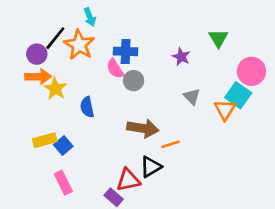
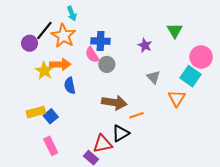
orange arrow: (38, 77) -> (60, 64), moved
orange triangle: (225, 110) -> (177, 98), moved

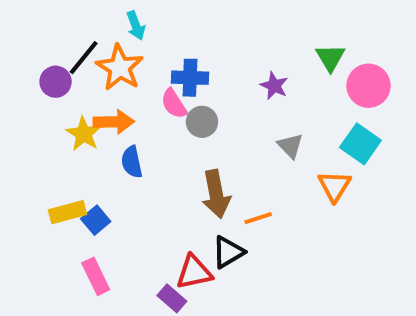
pink circle: (201, 57) -> (368, 86), moved
brown arrow: (114, 103) -> (216, 194), turned 70

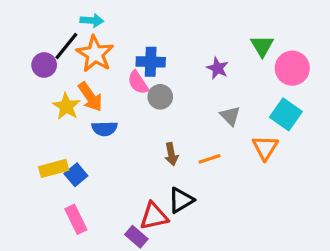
cyan arrow: (136, 26) -> (92, 20), moved, turned -65
orange arrow: (114, 122) -> (90, 97), turned 56
blue semicircle: (132, 162) -> (105, 129), turned -80
brown arrow: (216, 194) -> (171, 154), size x0.6
orange line: (258, 218) -> (210, 159), moved

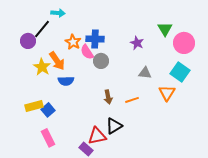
orange star: (95, 54) -> (73, 42), moved, size x0.7
gray triangle: (230, 116) -> (145, 73), turned -40

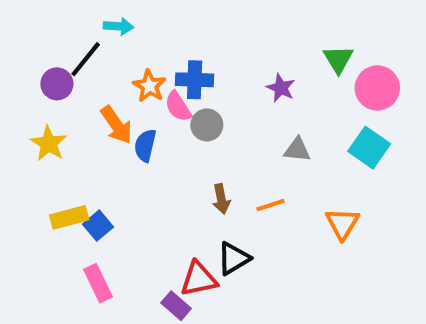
yellow star: (42, 67) -> (49, 143), moved
blue semicircle: (66, 81) -> (145, 145), moved, turned 105
orange triangle: (167, 93) -> (342, 224), moved

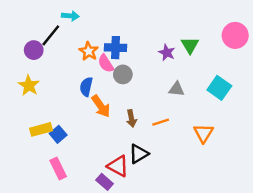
green triangle: (338, 59) -> (190, 45), moved
pink circle: (377, 88) -> (235, 35), moved
orange arrow: (116, 125) -> (101, 106), moved
red triangle: (199, 279) -> (118, 166), turned 40

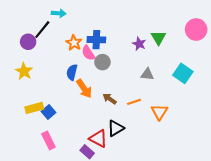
brown arrow: (131, 118) -> (110, 99), turned 136
orange triangle: (203, 133) -> (159, 112), moved

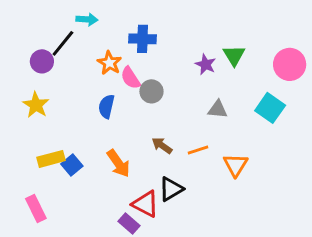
pink circle: (196, 30) -> (290, 64), moved
blue cross: (96, 40) -> (142, 39), moved
orange arrow: (84, 89) -> (118, 163), moved
pink rectangle: (48, 141) -> (36, 208), moved

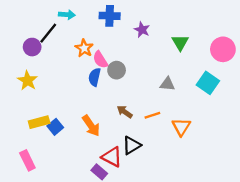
blue cross: (142, 39) -> (110, 16), moved
purple star: (206, 64) -> (142, 30), moved
blue semicircle: (106, 106) -> (95, 77), moved

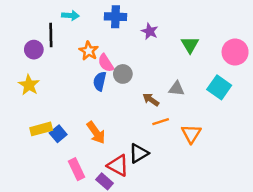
black line: (48, 33) -> (51, 35), turned -40
brown arrow: (125, 112) -> (151, 100), moved
pink rectangle: (27, 160) -> (76, 169), moved

